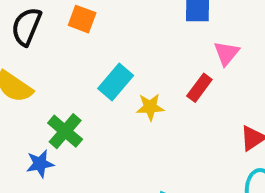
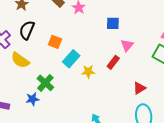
orange square: (82, 19) -> (55, 42), moved

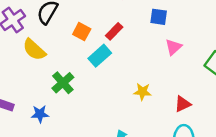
red rectangle: (113, 62) -> (114, 31), moved
yellow star: (88, 72) -> (142, 92), moved
blue star: (33, 99) -> (40, 114), moved

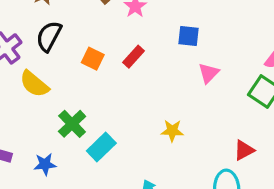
cyan rectangle: (100, 56) -> (101, 147), moved
red triangle: (183, 104) -> (244, 150), moved

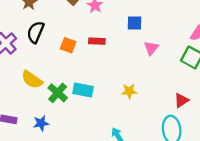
red rectangle: (133, 57) -> (97, 41), turned 56
yellow semicircle: (34, 84) -> (32, 80), moved
cyan rectangle: (101, 147) -> (83, 90), moved, turned 60

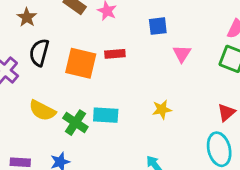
orange square: (68, 45) -> (81, 63), size x1.6

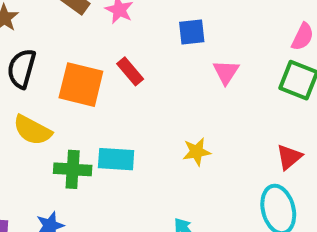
red rectangle: (115, 54) -> (130, 71), turned 54
yellow semicircle: (42, 110) -> (32, 130), moved
green cross: (75, 123) -> (73, 169), turned -30

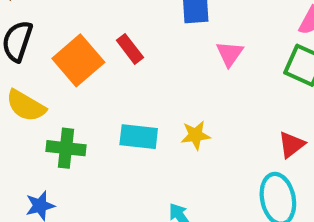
orange square: (81, 85) -> (78, 60), turned 33
cyan rectangle: (116, 159) -> (139, 137), moved

